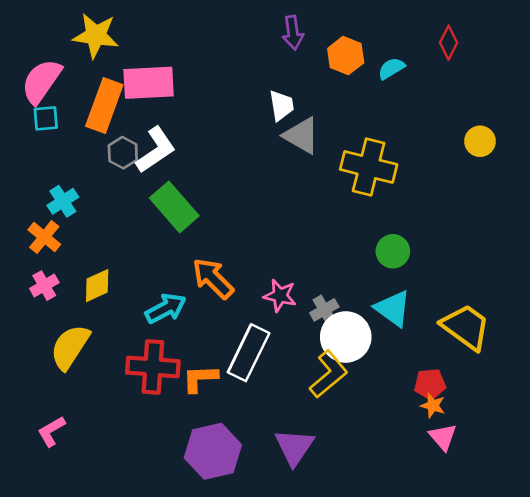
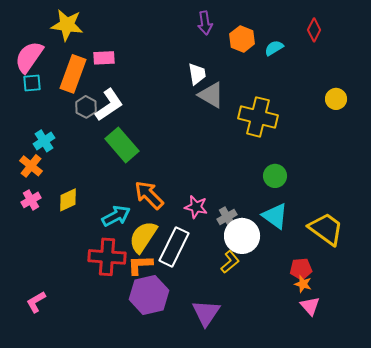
pink rectangle: (149, 83) -> (104, 58), size x0.6
yellow semicircle: (70, 347) -> (143, 237), moved
yellow L-shape: (329, 374) -> (230, 262), size x0.7
purple hexagon: (213, 451) -> (149, 295), moved

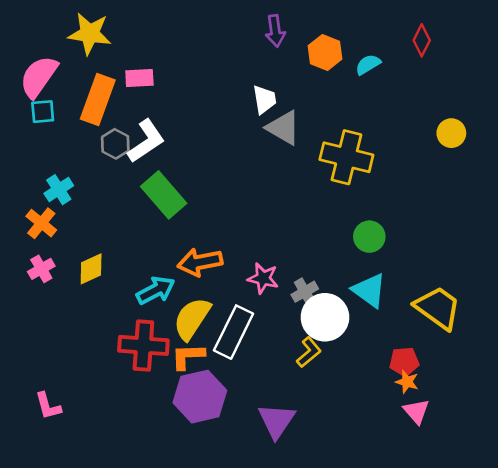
orange arrow: (149, 195) -> (200, 262), turned -56
pink L-shape: (36, 302) -> (48, 406), turned -75

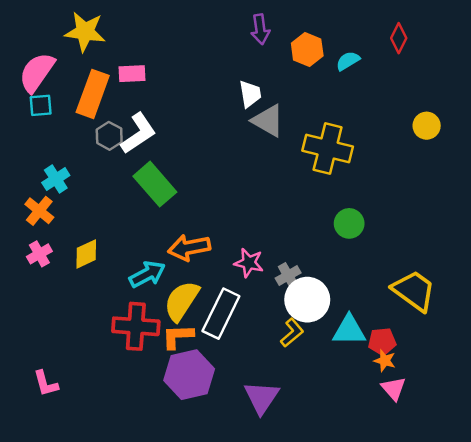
cyan triangle: (369, 290) -> (349, 330), moved, turned -36

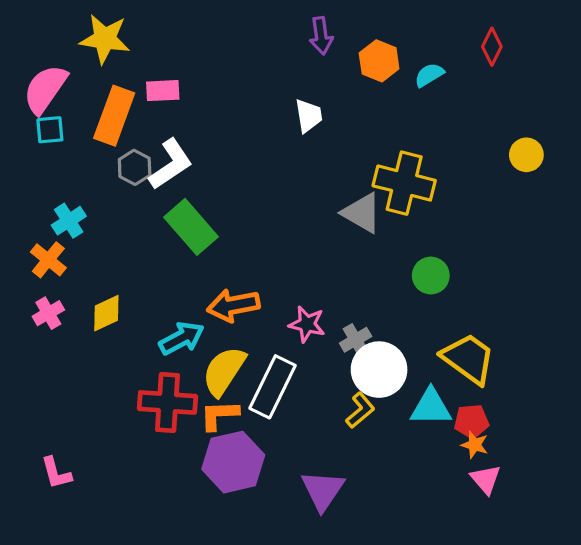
gray triangle: (268, 121) -> (362, 213), moved
yellow trapezoid: (414, 291) -> (468, 359), moved

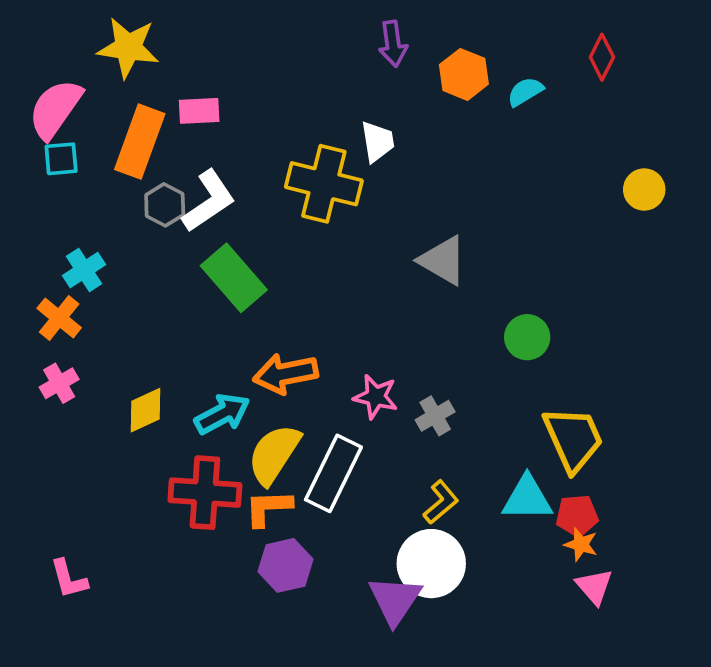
yellow cross: (404, 183) -> (324, 184), moved
yellow diamond: (106, 313) -> (145, 410), moved
yellow trapezoid: (468, 359) -> (573, 439), turned 30
white circle: (379, 370) -> (431, 564), moved
purple hexagon: (233, 462) -> (285, 565), size x0.7

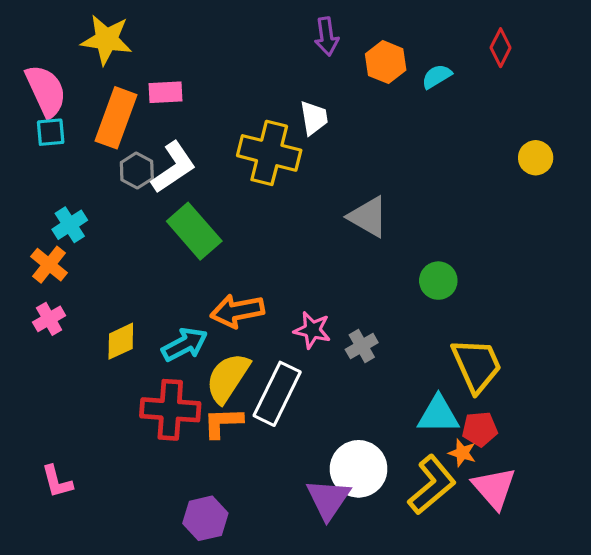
pink semicircle: (55, 109) -> (46, 91), turned 120
yellow L-shape: (441, 502) -> (432, 485), moved, size x1.6
orange star: (581, 544) -> (462, 453), moved
purple hexagon: (285, 565) -> (205, 518), moved
pink triangle: (594, 587) -> (494, 488), size x1.4

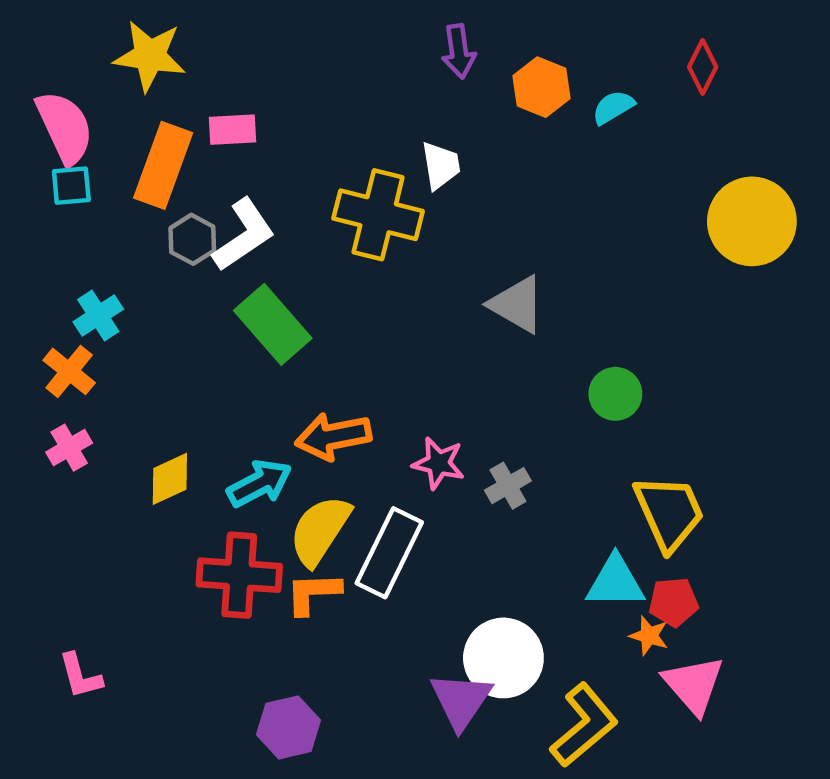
yellow circle: (536, 158) -> (752, 221), size x1.8
yellow L-shape: (432, 485) -> (584, 725), moved

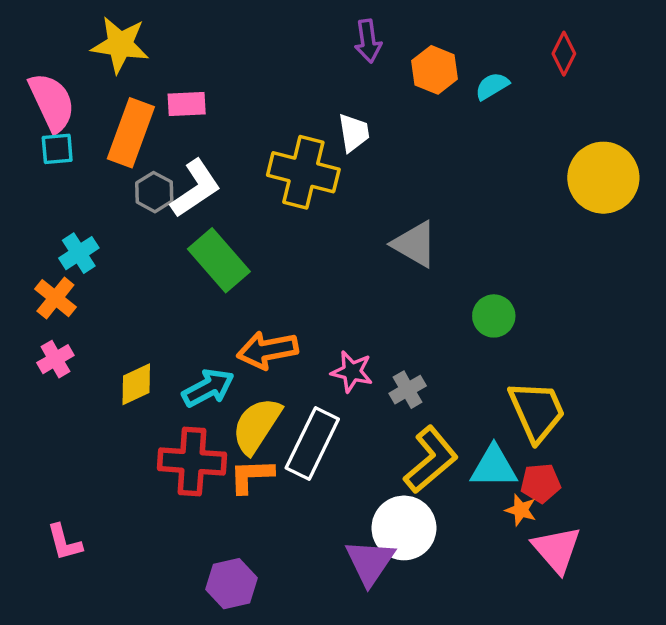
yellow L-shape: (584, 725) -> (431, 460), moved

